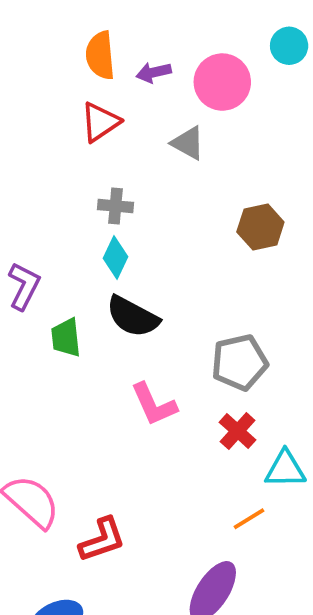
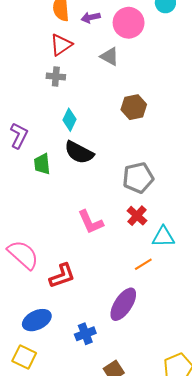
gray cross: (115, 206) -> (56, 76), moved
brown hexagon: (260, 227) -> (134, 107), moved
pink L-shape: (154, 404) -> (91, 222), moved

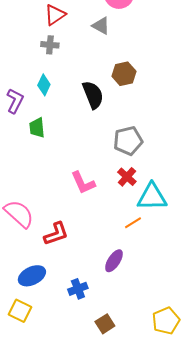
cyan diamond: (70, 120) -> (44, 85), moved
black semicircle: (79, 152) -> (93, 95), moved, turned -140
cyan triangle: (163, 237) -> (152, 197), size x1.4
purple ellipse: (123, 304) -> (114, 261), size x0.7

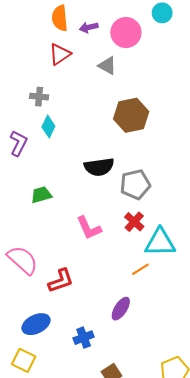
gray cross: (50, 45) -> (39, 97), moved
brown hexagon: (124, 74) -> (131, 115), size x1.4
black semicircle: (93, 95) -> (99, 167), moved, turned 104
green trapezoid: (37, 128) -> (41, 195), moved, turned 80

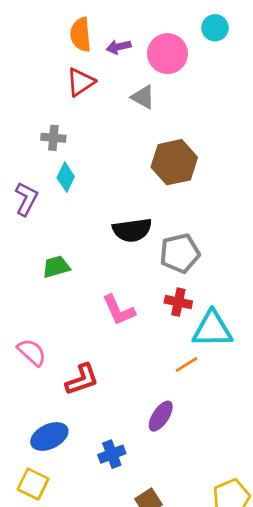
red cross: (134, 222) -> (178, 302), turned -30
pink semicircle: (23, 260) -> (32, 352), size x0.7

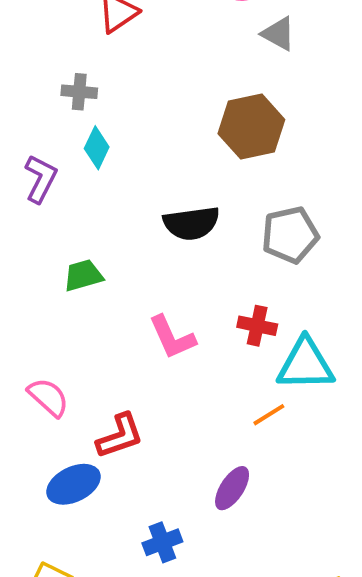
gray triangle: (143, 97) -> (278, 34), moved
gray pentagon: (180, 253) -> (290, 235), moved
blue ellipse: (49, 436) -> (73, 484), moved

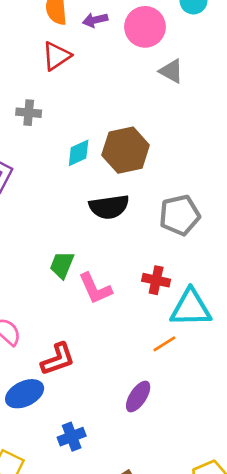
brown hexagon: (251, 127) -> (126, 150), moved
cyan diamond: (97, 148) -> (79, 153), moved, turned 40
green trapezoid: (83, 275) -> (62, 265), moved, turned -52
blue cross: (162, 542) -> (72, 437), moved

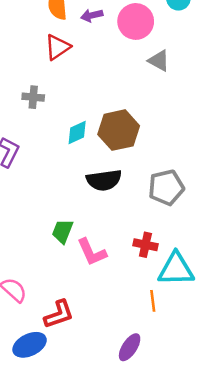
orange line: (164, 344) -> (153, 301), turned -65

